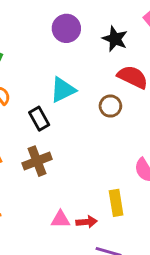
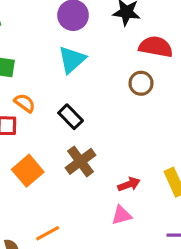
cyan triangle: (63, 90) -> (72, 60), moved
red arrow: (87, 222) -> (129, 184), moved

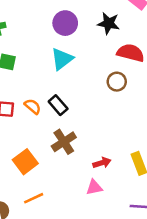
orange semicircle: (25, 103) -> (33, 106), moved
orange square: (28, 171) -> (25, 162), moved

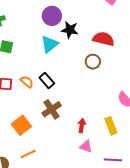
black star: (109, 23) -> (70, 30), moved
red arrow: (102, 163) -> (82, 126), turned -64
pink triangle: (94, 187) -> (86, 146), moved, turned 32

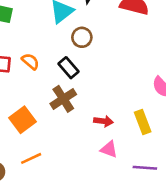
brown circle: (93, 62) -> (82, 37), moved
black rectangle: (47, 81) -> (69, 68), moved
red arrow: (82, 126) -> (103, 121), turned 88

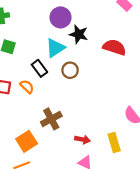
black rectangle: (69, 68) -> (39, 68), moved
orange square: (23, 120) -> (27, 141), moved

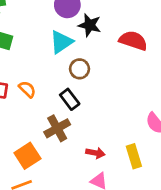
black rectangle: (39, 68) -> (70, 99), moved

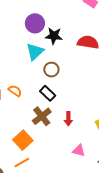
red arrow: (95, 153) -> (68, 119), moved, turned 88

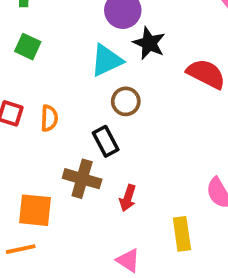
orange semicircle: (15, 91) -> (49, 118), turned 40
brown cross: (42, 116) -> (82, 179), turned 36
orange square: (23, 140) -> (35, 210), turned 30

